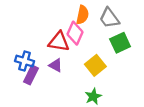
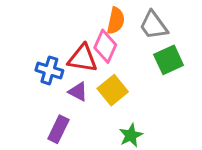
blue cross: (25, 61) -> (49, 70), moved
yellow square: (95, 65) -> (113, 90), moved
purple rectangle: (31, 75) -> (58, 129), moved

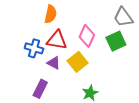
orange semicircle: (116, 21) -> (51, 14), moved
gray trapezoid: (153, 25) -> (123, 17), moved
pink diamond: (105, 46) -> (87, 36), moved

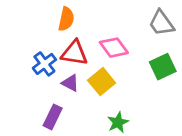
pink diamond: (87, 36) -> (114, 48), turned -60
green square: (116, 41) -> (163, 67), moved
blue cross: (34, 48) -> (44, 64), turned 36

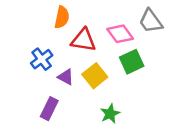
pink diamond: (114, 48) -> (120, 34), moved
red triangle: (74, 53) -> (83, 40), moved
green square: (163, 67) -> (132, 62), moved

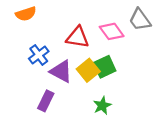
orange semicircle: (62, 17) -> (26, 14), moved, turned 60
green square: (132, 62) -> (105, 67), moved
purple triangle: (66, 77) -> (61, 71), size x1.5

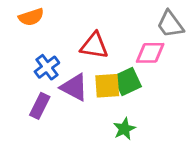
pink diamond: (112, 31) -> (150, 53), moved, turned -55
yellow square: (88, 70) -> (107, 86), turned 35
purple rectangle: (46, 101) -> (40, 106), moved

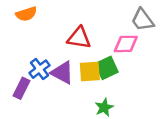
blue cross: (47, 67) -> (39, 69), moved
purple rectangle: (40, 106) -> (22, 88), moved

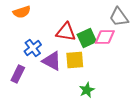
green square: (107, 68) -> (87, 38), moved
blue cross: (39, 69) -> (33, 48), moved

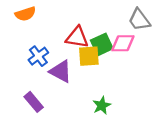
yellow square: (75, 60) -> (89, 56), moved
purple rectangle: (18, 74) -> (34, 102), moved, turned -66

